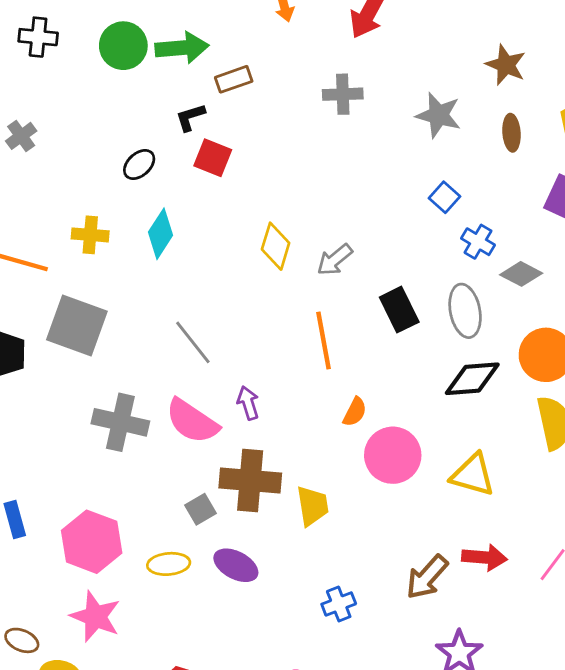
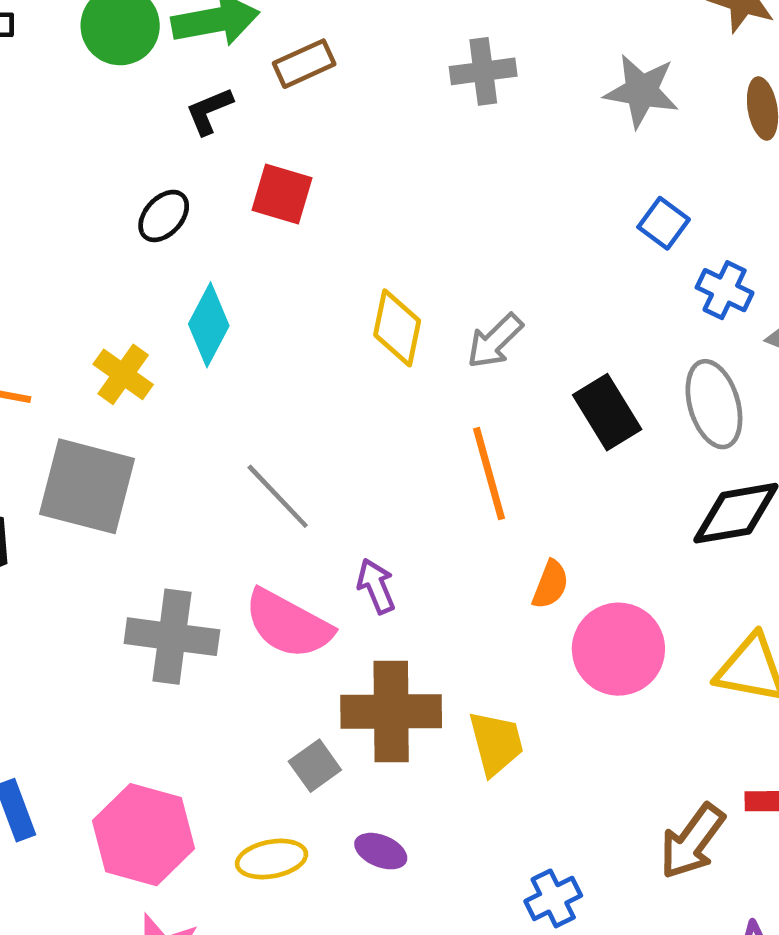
black L-shape: (190, 117) -> (209, 111), moved
yellow cross: (90, 235) -> (123, 374), moved, turned 36
purple ellipse: (236, 565) -> (381, 851), size x0.7

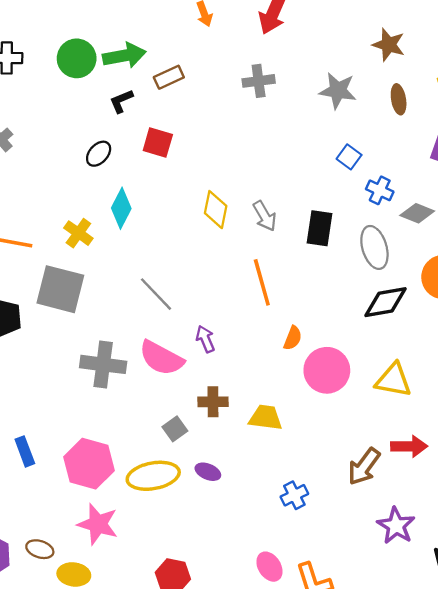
gray arrow: (495, 341) -> (265, 216), turned -76
black rectangle: (607, 412) -> (320, 228), moved, turned 40
brown cross: (391, 711) -> (213, 402), size x0.6
yellow trapezoid: (496, 743) -> (266, 418), turned -68
yellow ellipse: (272, 859) -> (153, 476), size x1.5

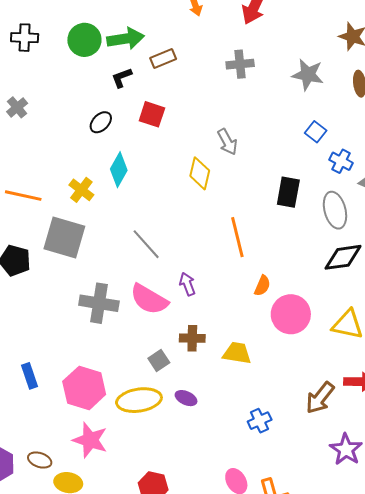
gray arrow: (265, 216) -> (227, 142), moved

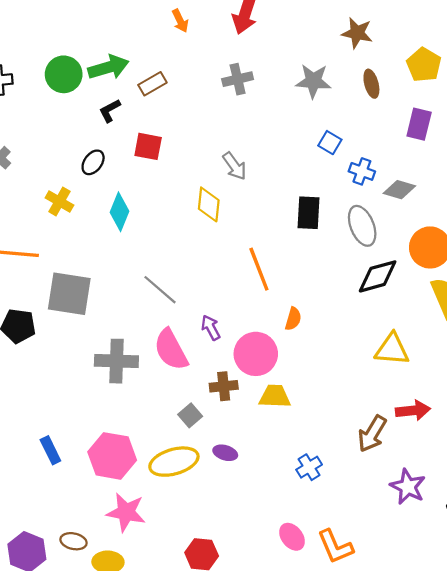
yellow cross: (81, 190) -> (59, 201), moved
pink semicircle: (149, 299) -> (171, 350), turned 39
pink circle: (291, 314) -> (256, 354), moved

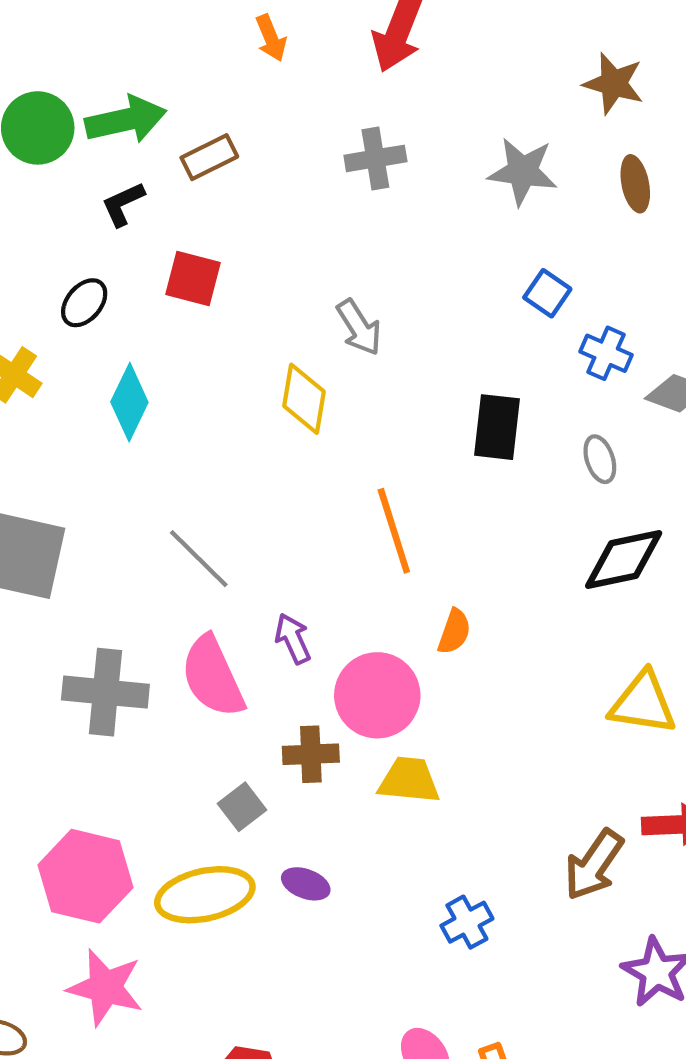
gray ellipse: (362, 226) -> (600, 459), size x0.6

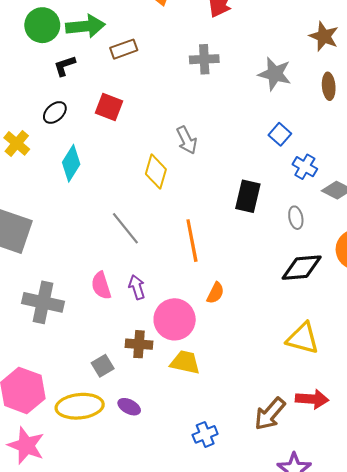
black L-shape: (123, 204) -> (65, 66), moved
gray line: (199, 559) -> (125, 228), moved
pink semicircle: (213, 677) -> (101, 286), moved, size x0.7

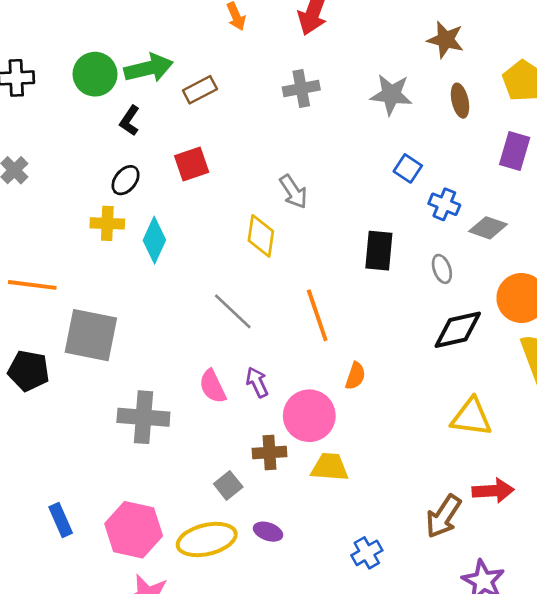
black L-shape: (65, 66) -> (130, 121), turned -30
red square: (109, 107) -> (192, 164), turned -32
yellow cross: (17, 143) -> (107, 223), moved, turned -30

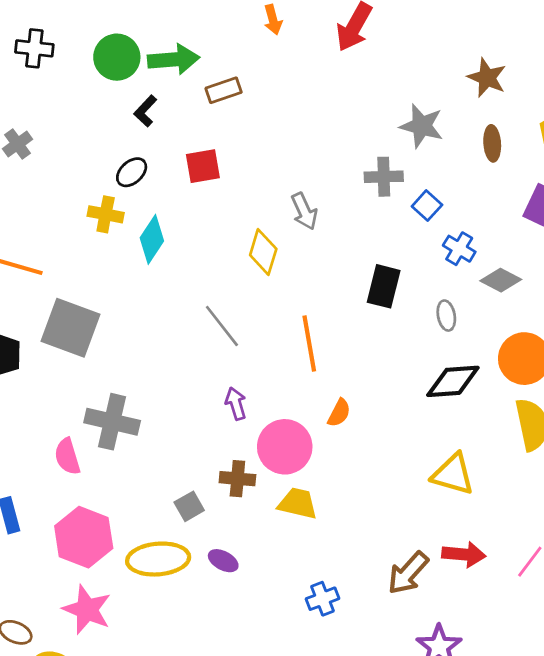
gray cross: (301, 88) -> (384, 177), moved
pink semicircle: (213, 386) -> (67, 457), moved

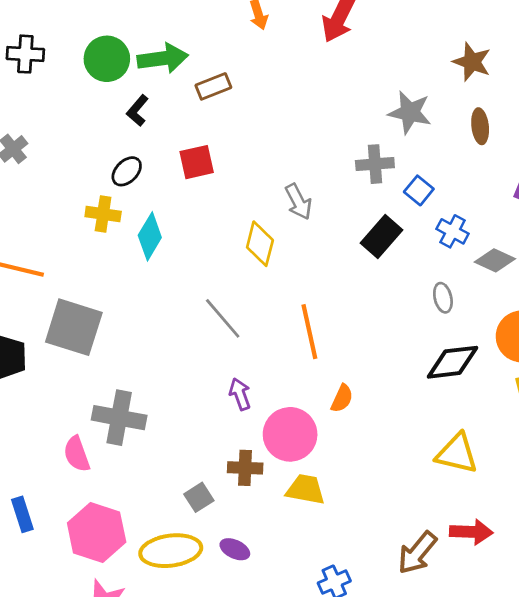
black rectangle: (384, 286) -> (381, 237), moved, turned 30

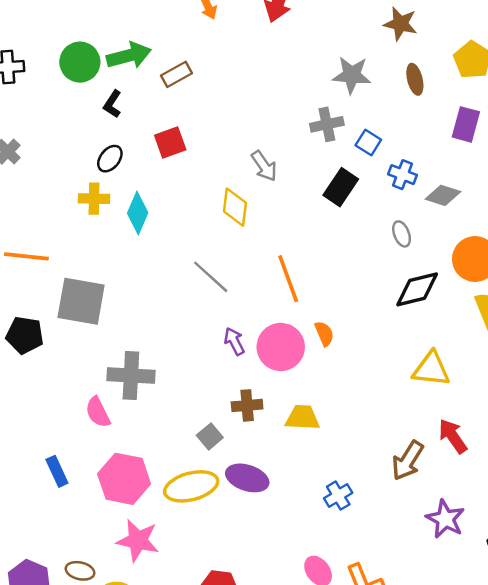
orange semicircle: (342, 398) -> (324, 334), turned -40
pink circle: (290, 434) -> (281, 347), moved
red arrow: (471, 532) -> (453, 436), turned -120
purple ellipse: (235, 549) -> (247, 478), size x1.6

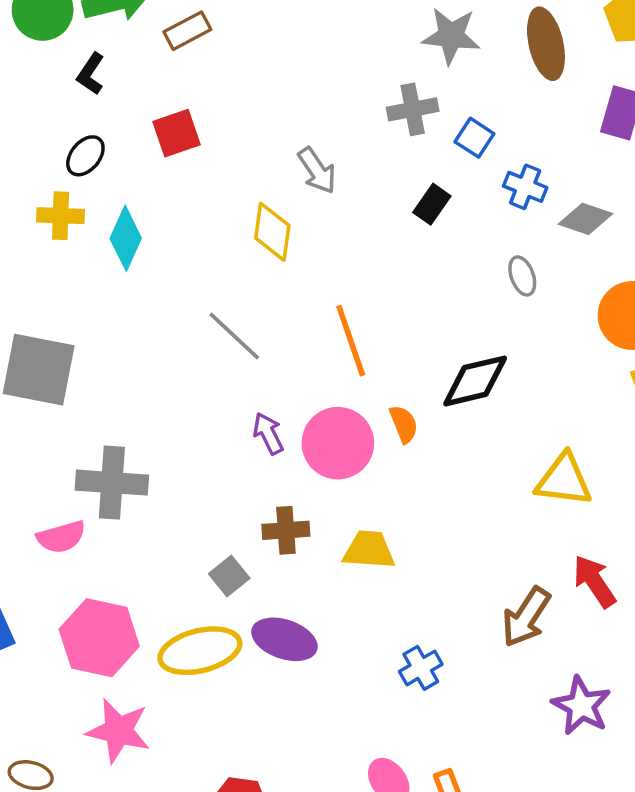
brown ellipse: (415, 79) -> (546, 44), size x1.5
black rectangle: (341, 187) -> (432, 204), size x0.7
black diamond: (417, 289) -> (475, 381), moved
pink semicircle: (98, 412) -> (61, 537), turned -80

